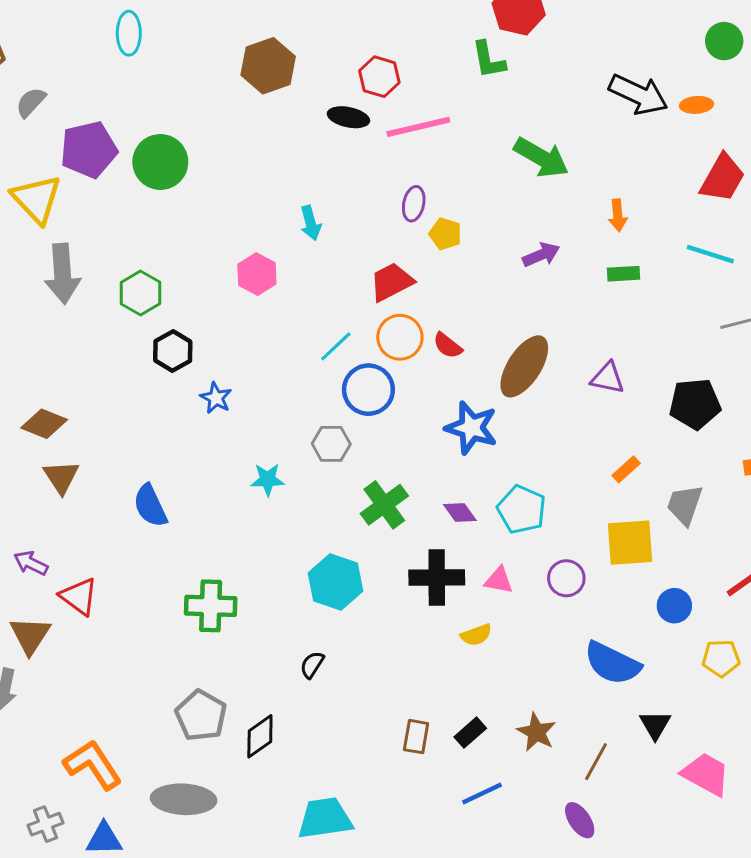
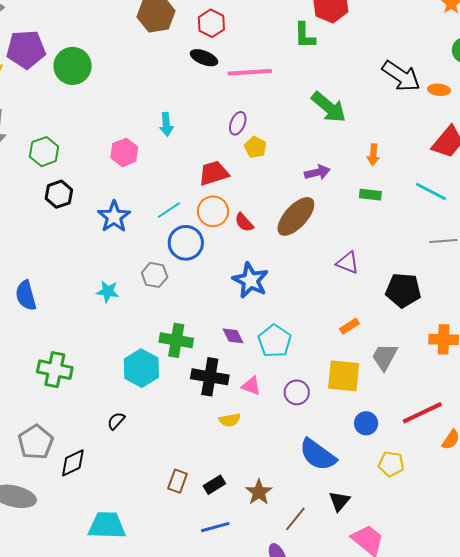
red hexagon: (379, 77) -> (211, 23), moved
brown ellipse: (524, 366) -> (296, 216), moved
blue star: (216, 398) -> (114, 217), moved, size x1.5
green cross: (384, 505) -> (176, 340), moved, turned 36

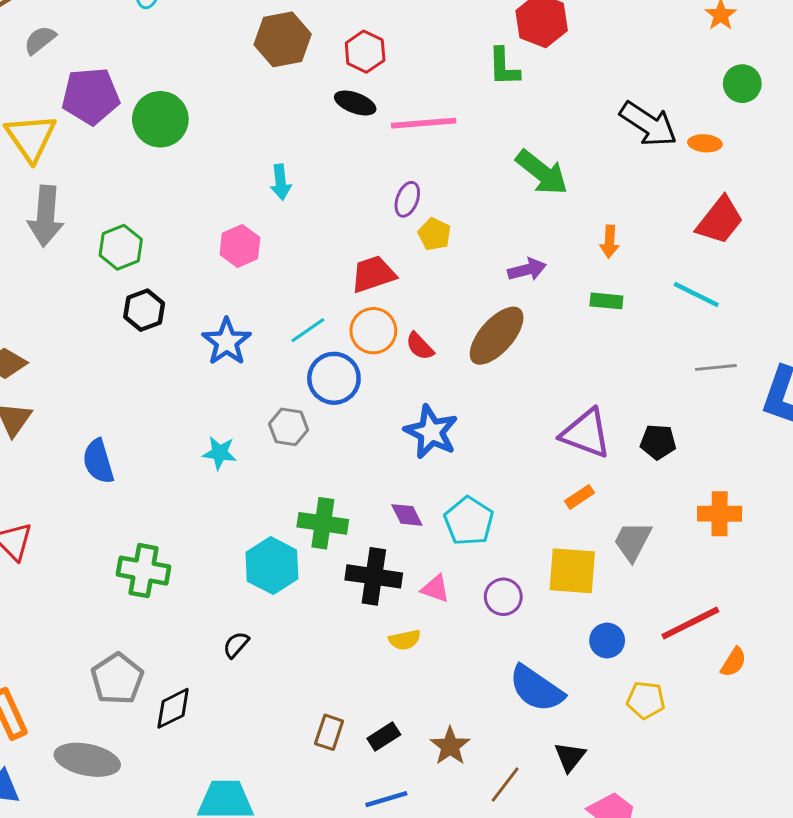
cyan arrow: (166, 124) -> (281, 182), moved
purple triangle: (348, 263) -> (586, 433), moved, size x1.5
black pentagon: (403, 290) -> (658, 442), size x0.7

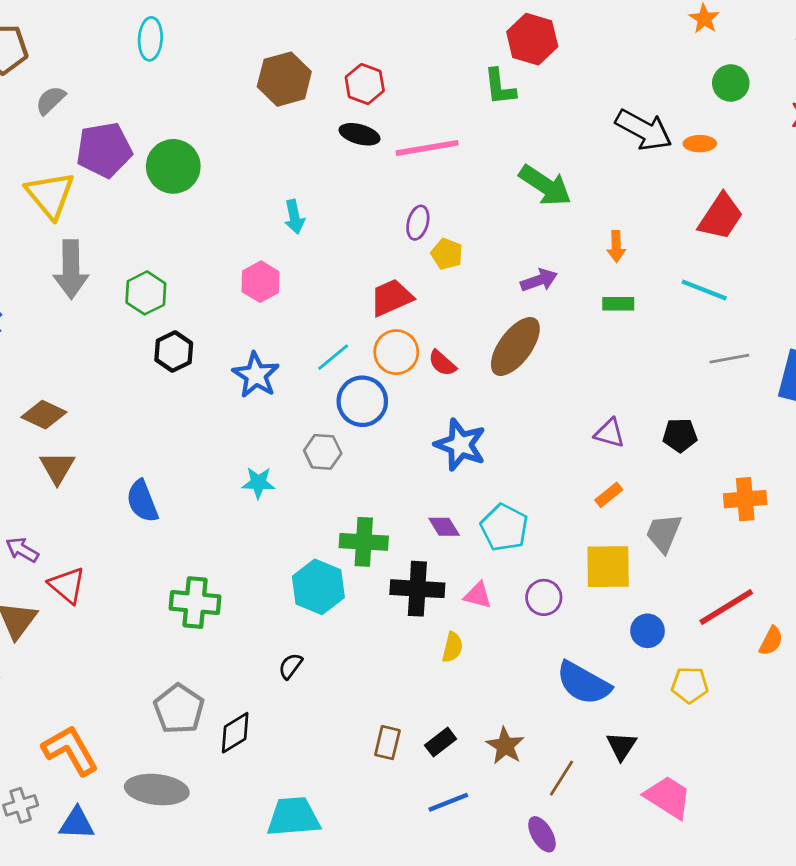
purple triangle: (586, 433) -> (610, 433), size x0.6
yellow semicircle: (405, 640) -> (452, 647), turned -60

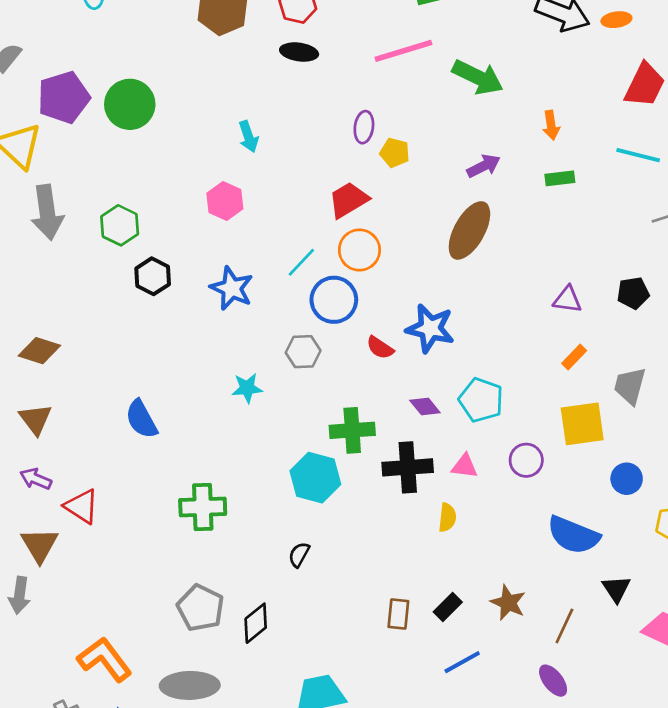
pink line: (427, 148) -> (403, 51), moved
red semicircle: (442, 363) -> (380, 348), moved
brown triangle: (57, 468) -> (35, 419), moved

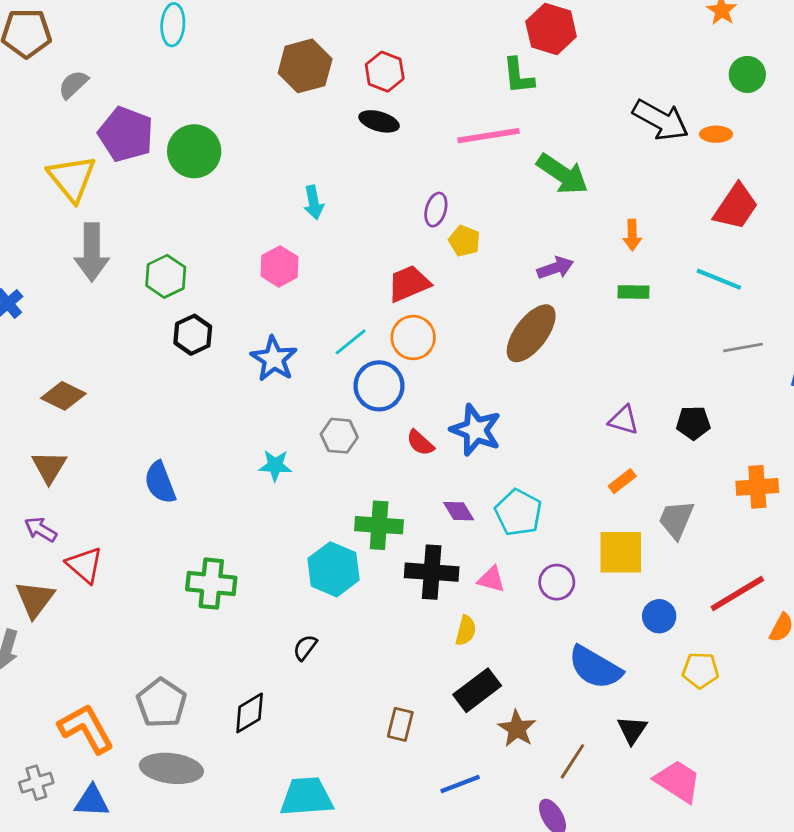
purple pentagon: (64, 97) -> (126, 134), turned 30
black rectangle: (448, 607) -> (477, 690), moved, size x1.5
gray pentagon: (201, 608) -> (161, 703), moved

